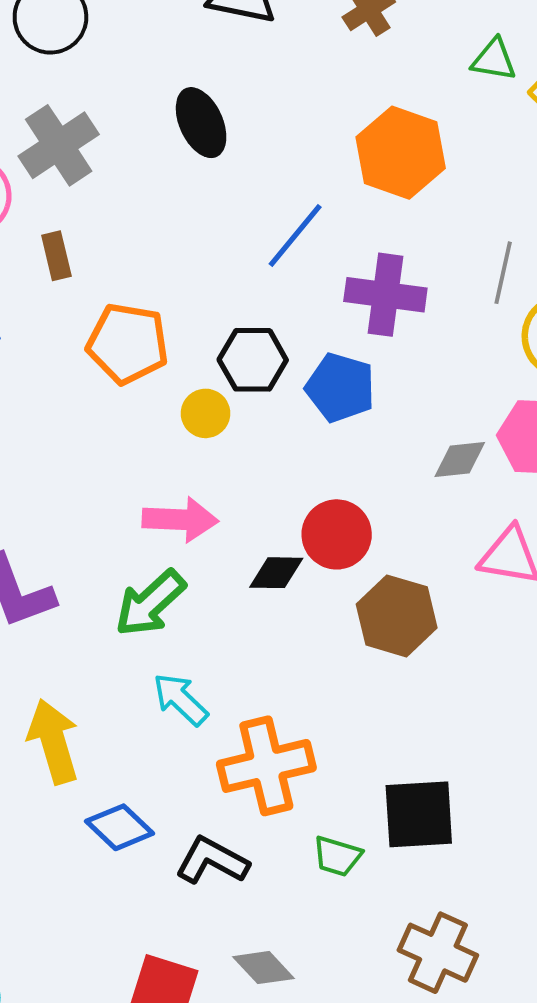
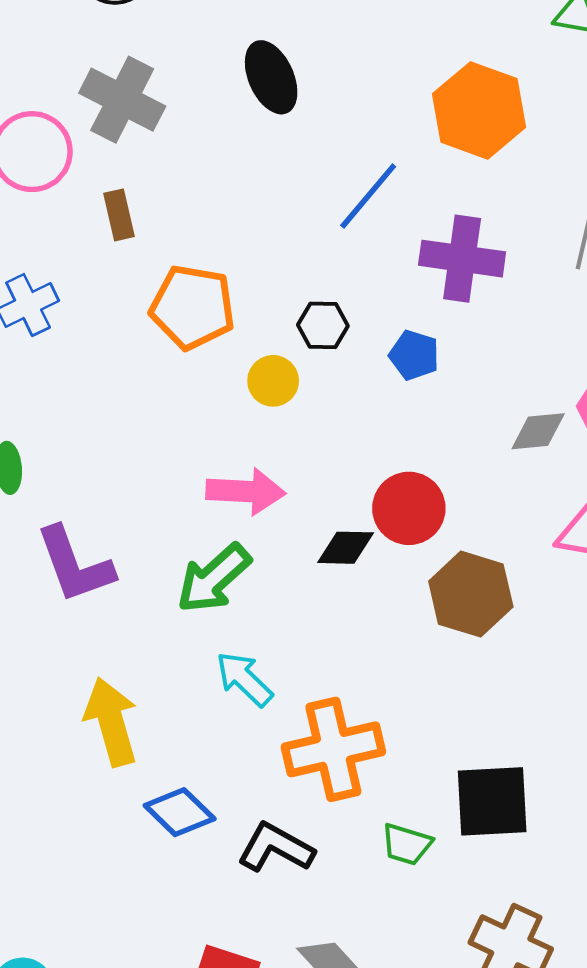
gray cross: (59, 145) -> (122, 100), turned -30
black hexagon: (253, 360) -> (323, 325), size x0.7
blue pentagon: (340, 388) -> (414, 355), size x0.7

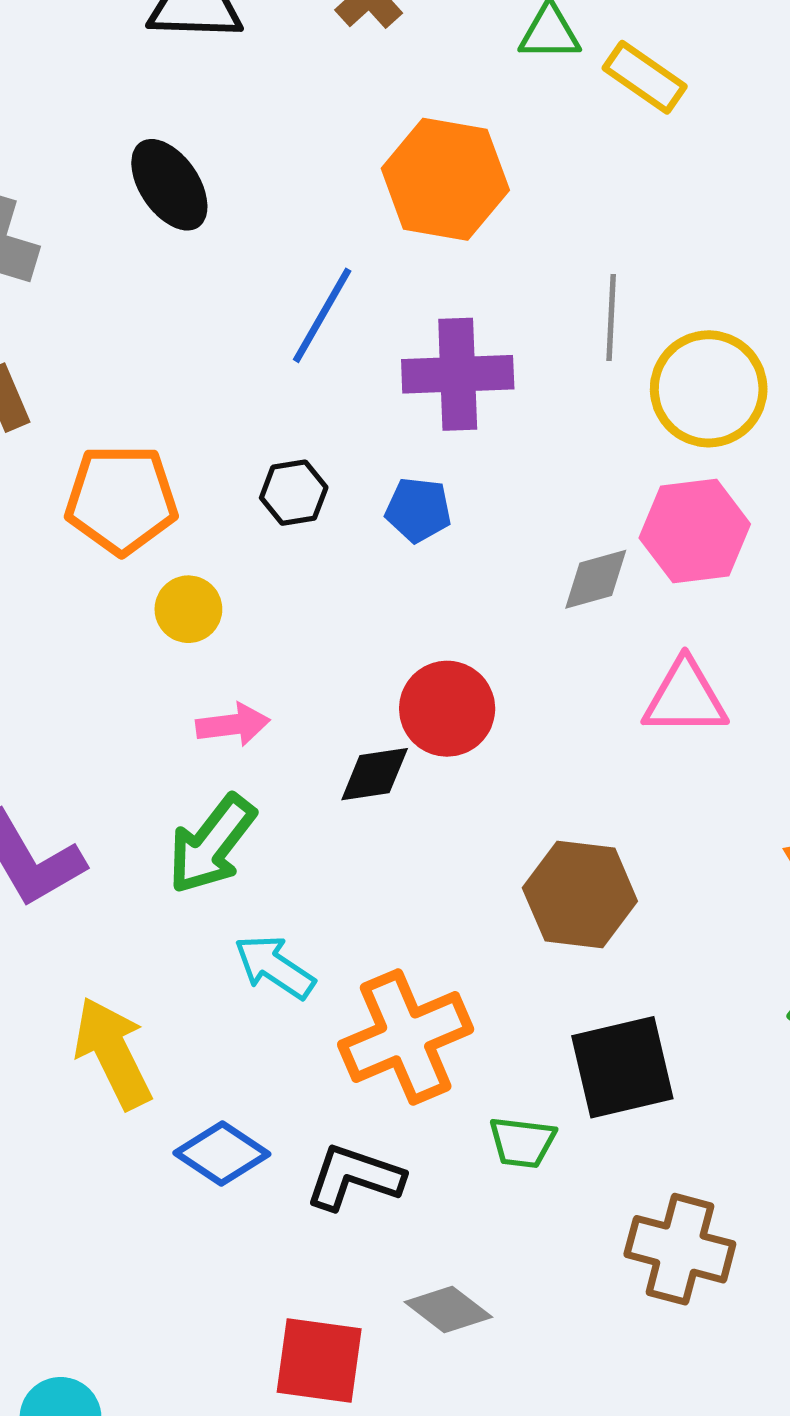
yellow circle: (273, 381) -> (188, 609), moved
pink arrow: (246, 491) -> (233, 725), size x0.7
brown hexagon: (471, 594) -> (580, 895), moved

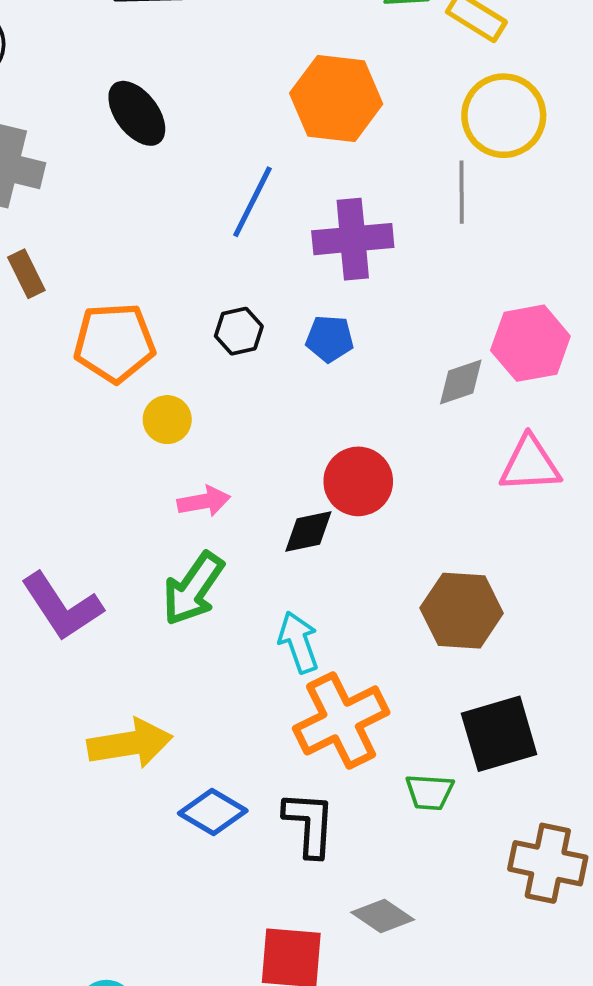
yellow circle: (709, 389) -> (504, 116), moved
cyan arrow: (274, 967) -> (298, 642), moved, turned 40
yellow arrow: (113, 1053) -> (130, 743), turned 110
black L-shape: (354, 1177) -> (309, 824), turned 78

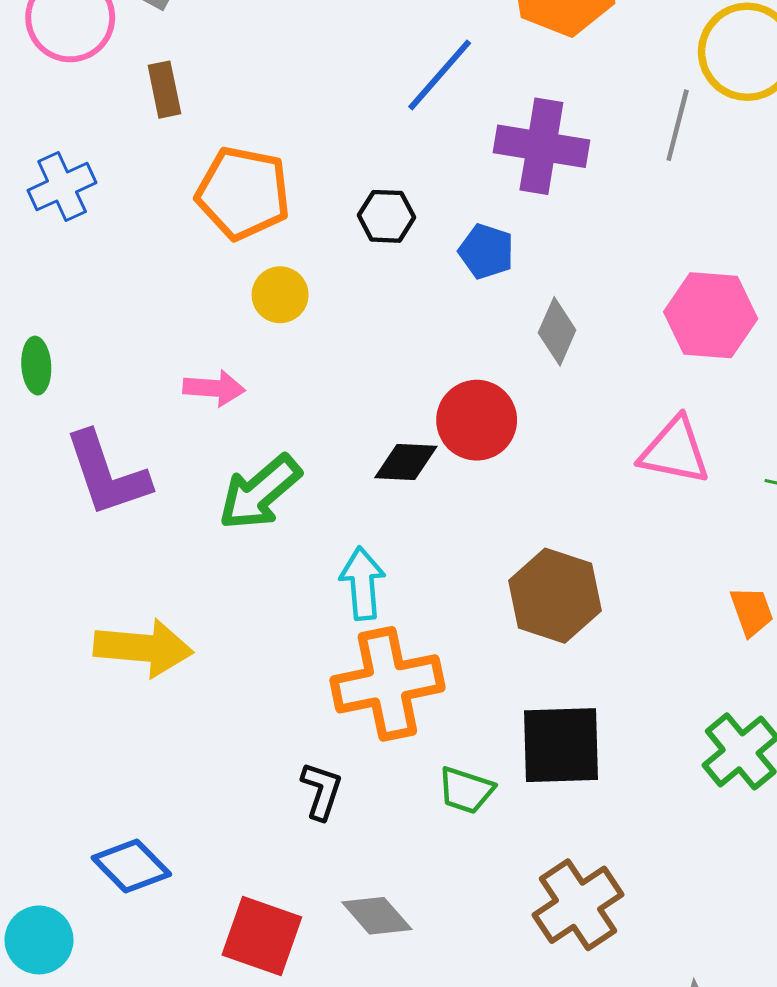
gray diamond: (461, 382) -> (557, 331), moved, turned -62
pink arrow: (204, 501) -> (214, 388), moved
blue diamond: (213, 812) -> (131, 866), moved
black L-shape: (309, 824) -> (321, 791), size x0.7
brown cross: (548, 863) -> (578, 905), turned 30

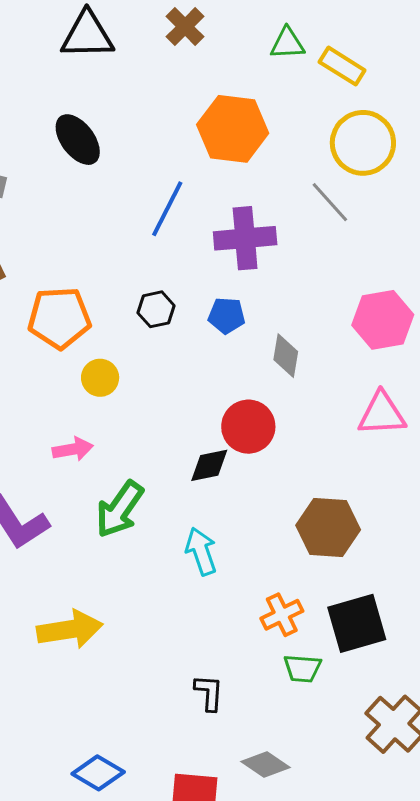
gray line: (678, 125) -> (330, 202), turned -42
orange cross: (387, 684) -> (282, 615), moved, size x0.6

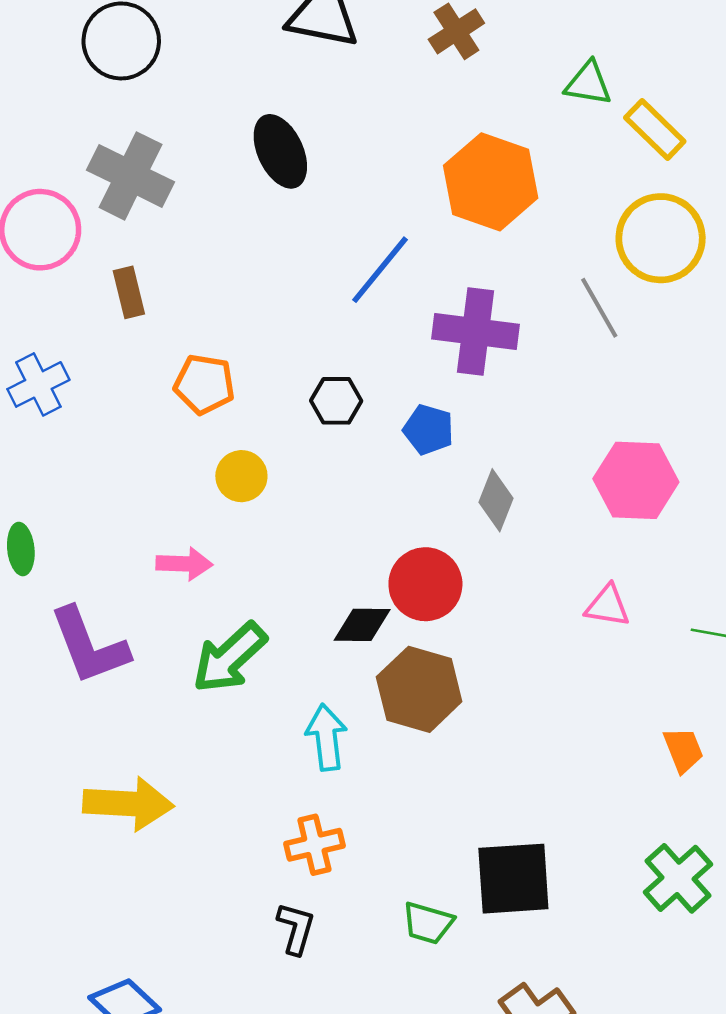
orange pentagon: (59, 318) -> (204, 384), size x0.7
pink triangle: (382, 414) -> (608, 606), size x0.7
brown hexagon: (328, 527) -> (419, 689), moved
orange cross: (282, 615) -> (314, 845), moved

